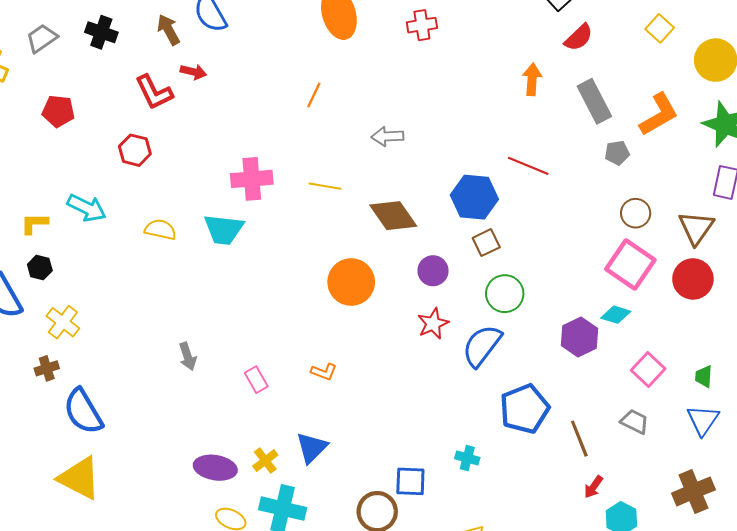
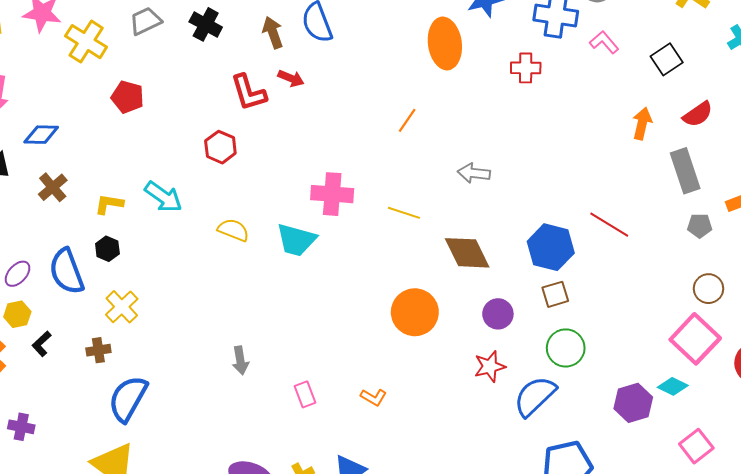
red semicircle: (579, 37) -> (698, 114), moved
orange arrow: (532, 79) -> (642, 124), moved
red pentagon: (58, 111) -> (128, 97), moved
blue semicircle: (83, 411) -> (128, 399), turned 51

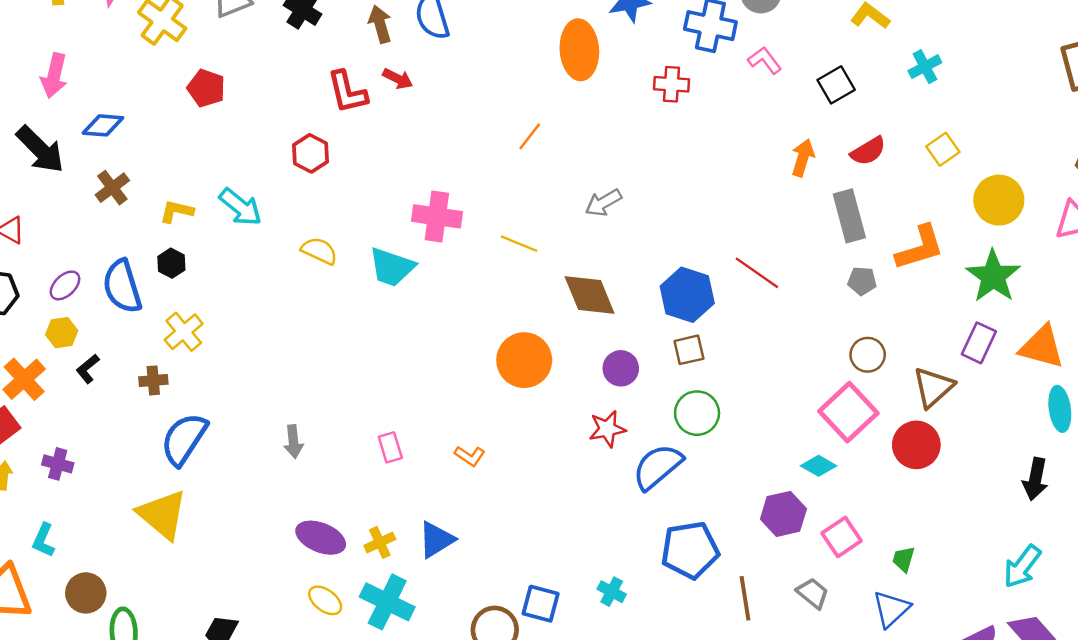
gray arrow: (474, 173) -> (603, 203), turned -40
gray arrow: (240, 360) -> (293, 442), moved
purple hexagon: (633, 403) -> (783, 514), moved

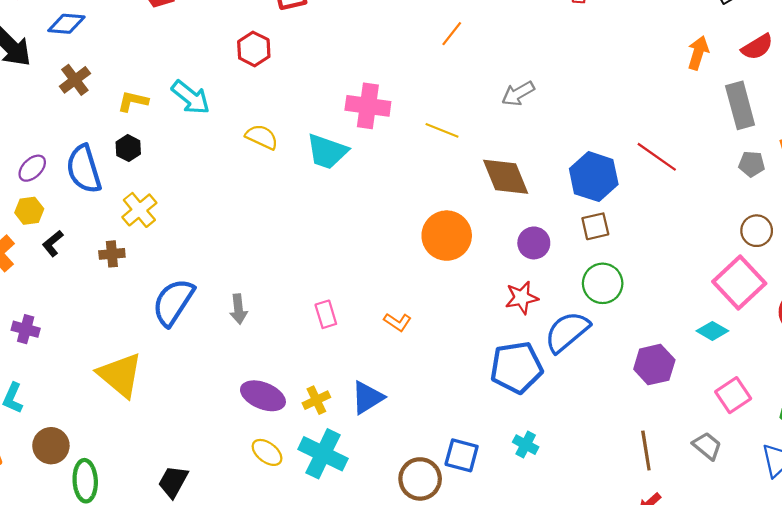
blue semicircle: (184, 439) -> (173, 302), moved
purple hexagon: (783, 514) -> (654, 365), moved
blue pentagon: (690, 550) -> (516, 367), moved

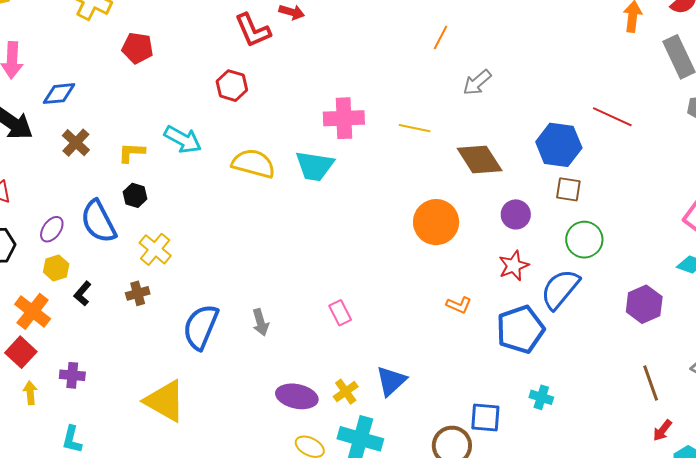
orange line: (452, 34) -> (440, 38), moved
yellow semicircle: (262, 137) -> (253, 163), size x1.4
brown square: (595, 226) -> (568, 189), turned 32
orange L-shape: (398, 322) -> (459, 305), moved

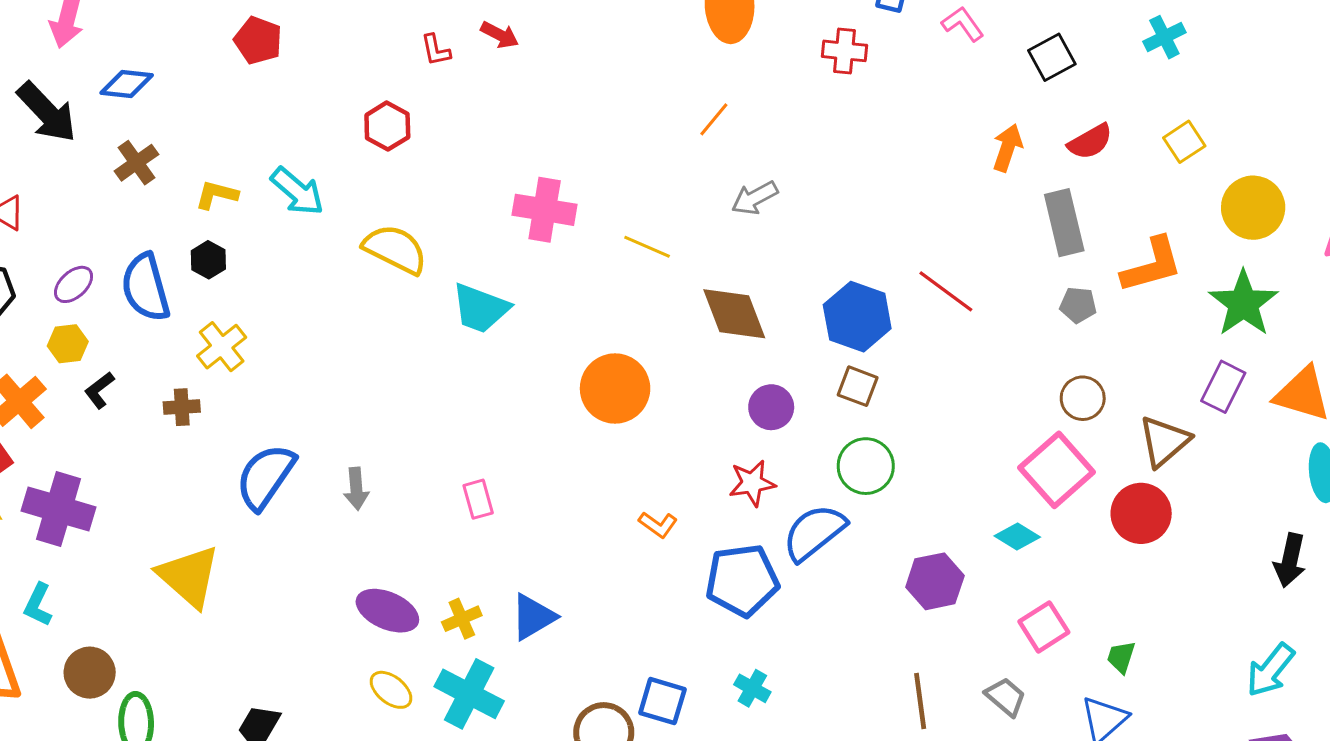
red L-shape: (253, 30) -> (436, 50), size x0.6
cyan trapezoid: (315, 166) -> (480, 308), moved
orange circle: (436, 222) -> (615, 388), moved
purple cross: (72, 375) -> (58, 509), size x1.8

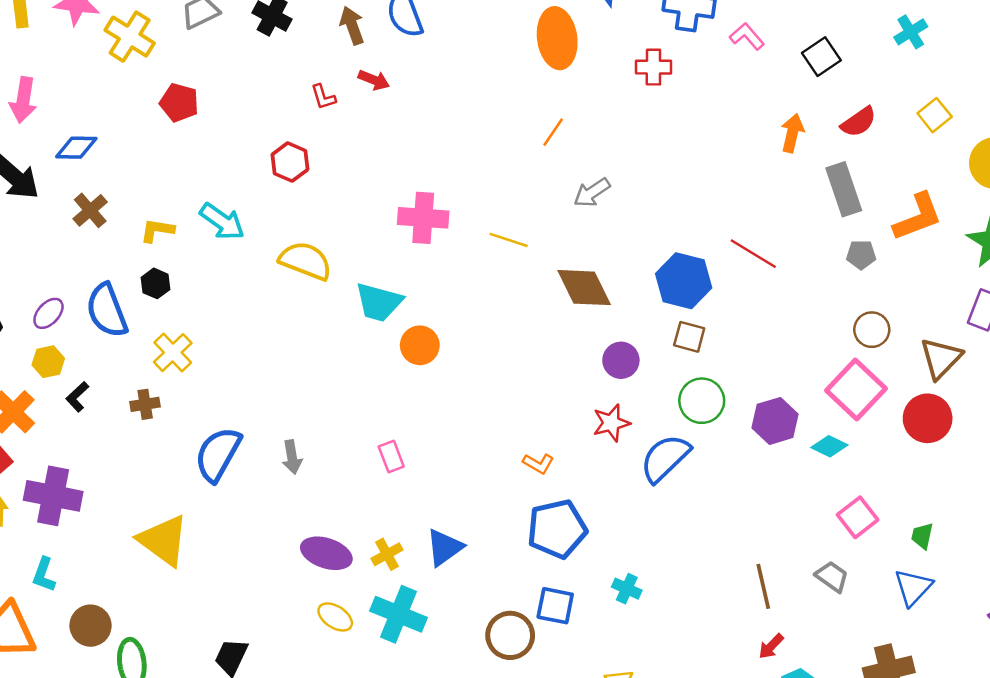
orange circle: (615, 388) -> (420, 345), moved, size x0.7
blue pentagon: (742, 580) -> (557, 529), moved
purple hexagon: (935, 581) -> (775, 421), moved

